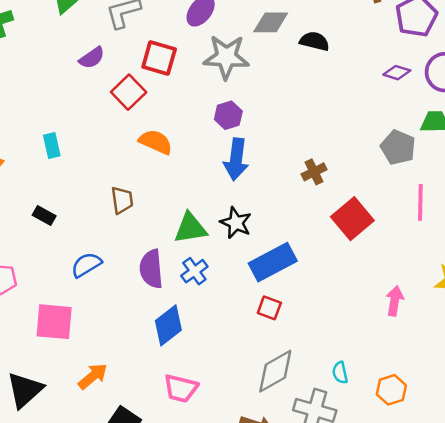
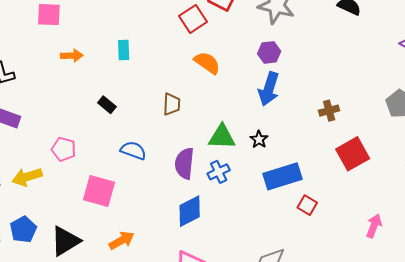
black star: (236, 223) -> (259, 139), size x0.7
blue semicircle: (86, 265) -> (133, 150), turned 40
red square: (269, 308) -> (307, 205), moved

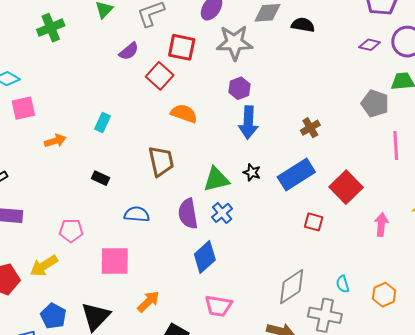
cyan rectangle: (124, 50) -> (102, 122), turned 42
brown trapezoid: (172, 104) -> (161, 161), size x1.4
red square: (353, 154) -> (346, 187), moved
blue rectangle: (283, 176) -> (296, 175), moved

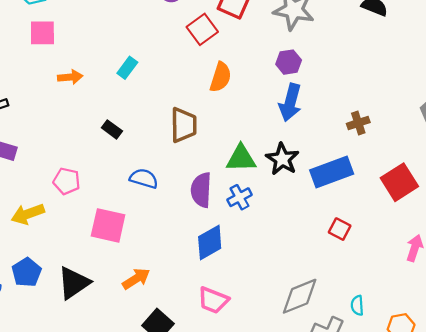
orange semicircle: (184, 113) -> (220, 77), turned 76
black star: (252, 172) -> (282, 159), size x1.6
red square: (346, 187) -> (399, 182), moved

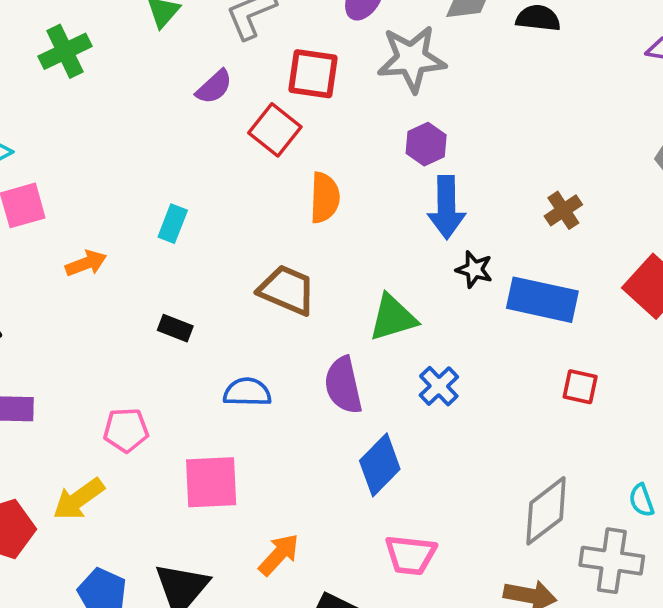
brown trapezoid: (184, 125) -> (287, 290), turned -51
black star: (282, 159) -> (474, 269), moved, size x0.7
blue rectangle: (332, 172) -> (542, 300), turned 48
blue cross: (239, 197) -> (439, 386), moved

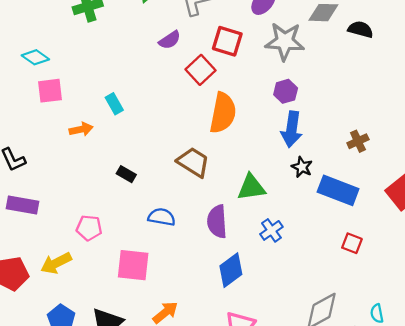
orange semicircle: (325, 198) -> (223, 113), size x1.4
cyan rectangle: (173, 224) -> (114, 104), moved, turned -60

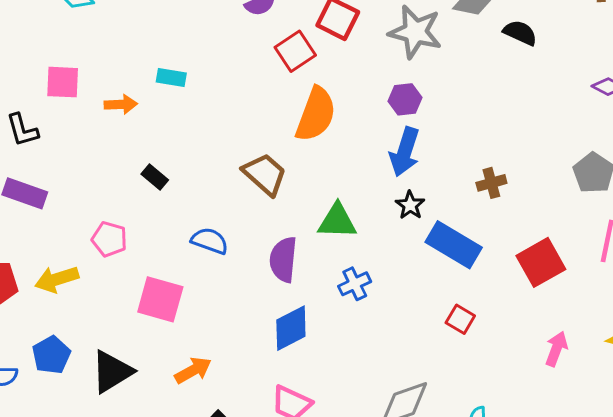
pink square: (50, 91) -> (63, 82), moved
cyan rectangle: (114, 104) -> (171, 78), turned -60
black rectangle: (126, 174) -> (155, 177), moved

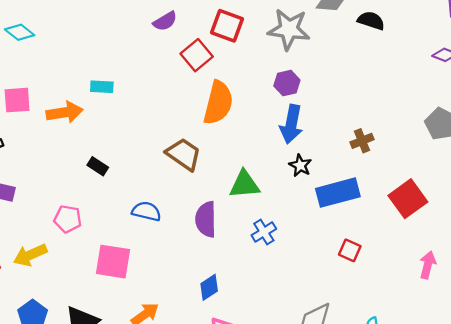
orange arrow: (121, 104) -> (65, 112), size x1.4
blue rectangle: (454, 245) -> (338, 193), turned -39
blue diamond: (291, 328) -> (209, 287), moved, size x0.7

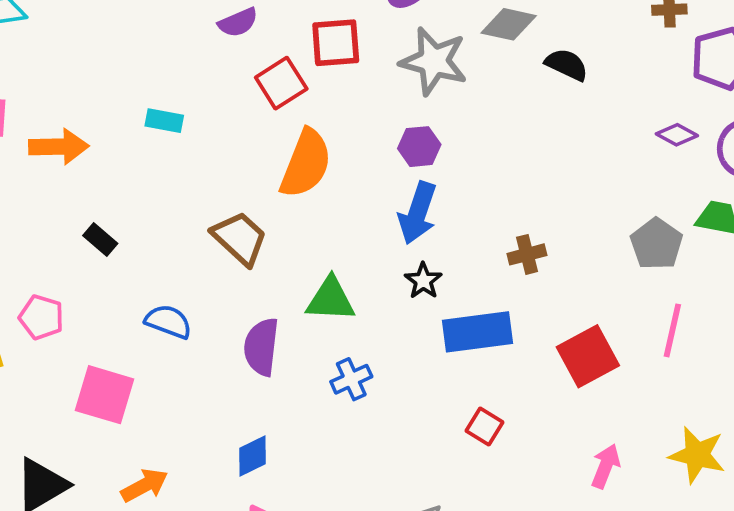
red square: (227, 26) -> (336, 43), turned -32
cyan rectangle: (102, 87) -> (164, 121), moved

